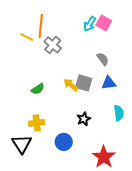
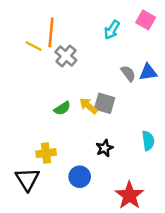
pink square: (104, 23) -> (146, 20), moved
blue triangle: (109, 83) -> (148, 72), moved
green semicircle: (38, 89) -> (62, 108), moved

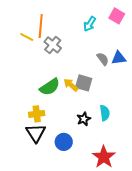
green semicircle: (62, 108) -> (50, 87), size x1.5
cyan semicircle: (148, 141) -> (105, 113), moved
yellow cross: (46, 153) -> (37, 114), moved
black triangle: (27, 179) -> (36, 133), moved

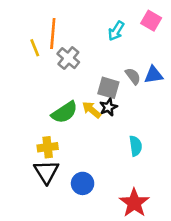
yellow line: (27, 37) -> (35, 48), turned 40
gray square: (84, 83) -> (108, 88), moved
black star: (84, 119) -> (108, 107), moved

